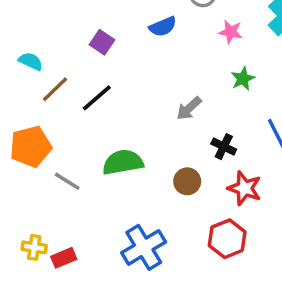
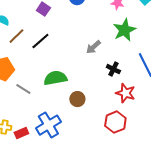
green star: (243, 79) -> (124, 30), size x1.6
brown circle: (187, 181) -> (77, 99), moved
blue cross: (144, 247) -> (48, 125), moved

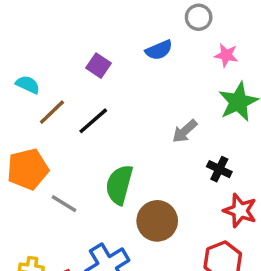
green semicircle: (55, 78) -> (119, 185), turned -65
brown circle: (77, 99) -> (157, 221), size x1.5

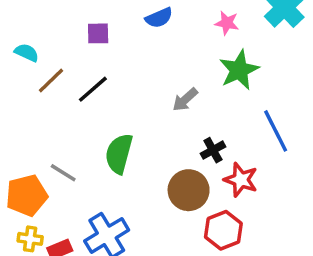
purple square: (99, 66) -> (98, 33), turned -35
orange pentagon: (28, 169) -> (27, 195), moved
black cross: (219, 169) -> (213, 150), moved, turned 35
brown circle: (157, 221) -> (189, 190), moved

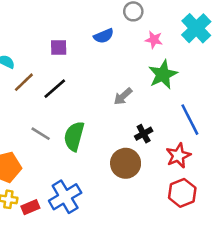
gray line: (63, 173) -> (41, 134), moved
red star: (241, 180) -> (178, 156), moved, turned 30
red hexagon: (223, 230) -> (182, 193), moved

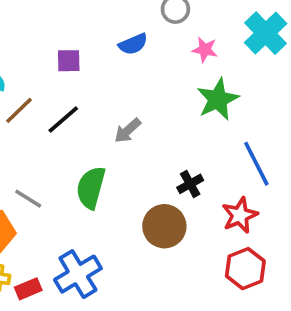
gray arrow: (123, 96) -> (128, 131), moved
gray line: (41, 134) -> (28, 199), moved

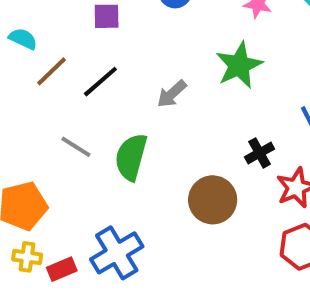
green star: (218, 99) -> (239, 65), moved
black cross: (190, 184) -> (260, 153), moved
gray line: (28, 199) -> (76, 147), moved

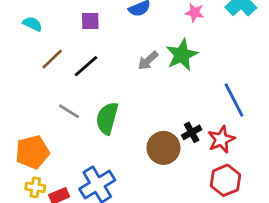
cyan semicircle: (23, 39) -> (32, 24), moved
gray arrow: (172, 94) -> (148, 61), moved
black cross: (260, 153) -> (192, 132), moved

